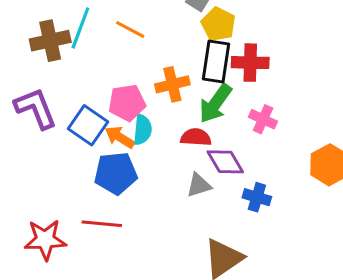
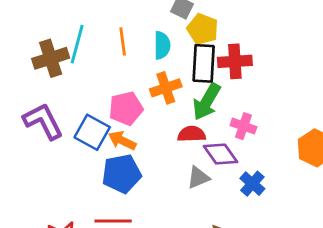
orange line: (130, 30) -> (123, 41), turned 60
pink cross: (263, 119) -> (243, 126), moved
cyan semicircle: (143, 130) -> (162, 45), moved
blue cross: (257, 197) -> (252, 184), turned 30

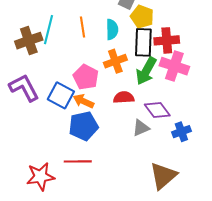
pink pentagon: (126, 108) -> (86, 77), turned -30
pink cross: (243, 126) -> (174, 66), moved, size x1.5
red semicircle: (192, 134) -> (124, 97), moved
blue cross: (252, 184) -> (181, 132), turned 30

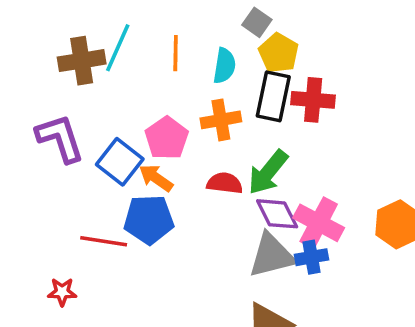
pink cross: (174, 66) -> (319, 223), moved
green arrow: (146, 71) -> (268, 172), moved
gray triangle: (141, 128) -> (272, 255), moved, size x1.6
red line: (78, 161) -> (104, 241), moved
red star: (40, 176) -> (62, 292), size x0.6

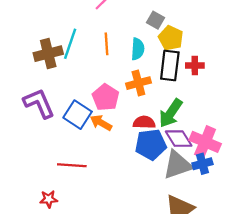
red cross: (313, 100) -> (195, 65), size x0.7
blue pentagon: (149, 219) -> (151, 144), moved

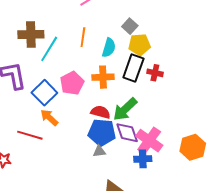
yellow pentagon: (171, 38) -> (139, 45), turned 30
cyan line: (70, 44) -> (49, 49), moved
orange arrow: (101, 123) -> (49, 118), moved
gray triangle: (178, 165) -> (99, 151), moved, size x0.5

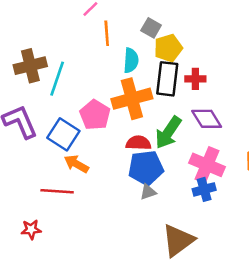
orange line: (83, 37) -> (107, 33), moved
orange cross: (103, 77) -> (132, 99), size x1.4
purple diamond: (127, 133) -> (207, 119), moved

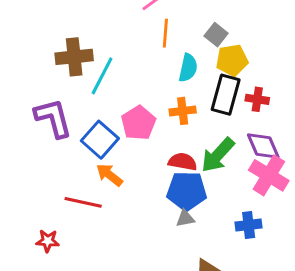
orange cross: (132, 99) -> (183, 111), size x0.6
pink cross: (207, 165) -> (269, 175), moved

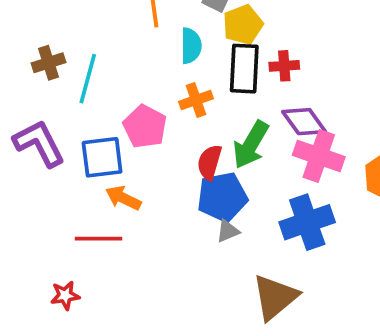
brown cross: (74, 57) -> (48, 63), size x0.7
blue square: (100, 140) -> (102, 157), turned -36
red semicircle: (183, 162) -> (209, 162), turned -72
blue cross: (249, 225) -> (307, 222), size x1.6

